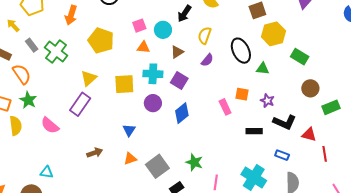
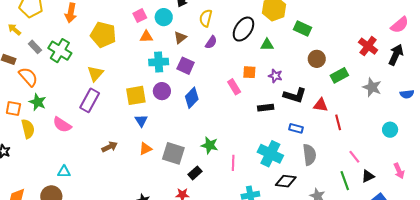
black ellipse: (241, 51) -> (243, 29), turned 65
yellow square: (124, 84) -> (136, 95), moved
gray square: (157, 166) -> (173, 153), turned -30

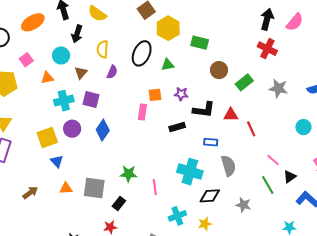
pink square: (140, 16) -> (26, 60), moved
black arrow: (396, 55) -> (267, 19), moved
pink rectangle: (234, 87) -> (142, 112), turned 49
orange triangle: (146, 149) -> (66, 188), turned 32

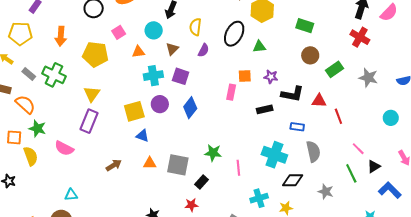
green rectangle: (200, 43) -> (305, 26), moved
blue triangle: (57, 161) -> (142, 136), turned -32

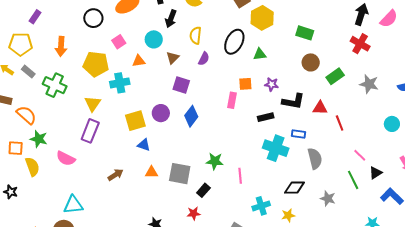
gray rectangle: (29, 74) -> (28, 72), moved
cyan cross: (153, 76) -> (120, 83), moved
cyan cross: (274, 155) -> (276, 148), moved
cyan triangle: (71, 195) -> (73, 205), size x1.5

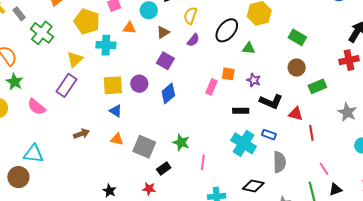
red cross: (360, 44) -> (349, 60), turned 36
gray star: (369, 84) -> (347, 112), moved

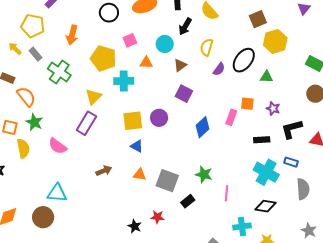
purple semicircle: (193, 40) -> (219, 69), moved
blue diamond: (168, 93) -> (202, 127), moved
black L-shape: (271, 102) -> (292, 129), turned 145
black diamond: (253, 186) -> (266, 206), moved
red star: (149, 189) -> (157, 217), moved

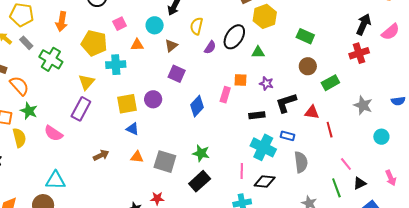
pink line: (226, 193) -> (242, 171), moved
black rectangle: (188, 201) -> (200, 181), moved, size x1.5

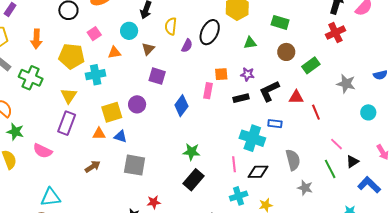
green triangle: (258, 52) -> (250, 43), moved
black rectangle: (257, 115) -> (241, 98), moved
orange triangle: (137, 157) -> (99, 134), moved
gray square: (165, 162) -> (135, 165), moved
gray semicircle: (301, 162) -> (293, 160), moved

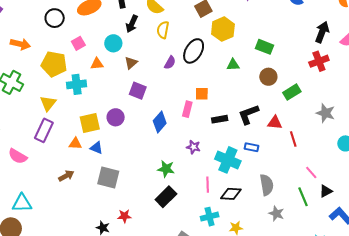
yellow semicircle: (171, 26) -> (163, 30), moved
orange arrow: (36, 39) -> (20, 44), turned -84
purple star: (247, 74) -> (193, 147), moved

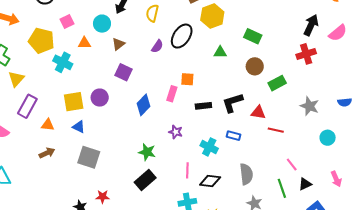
cyan cross: (77, 84) -> (63, 62), turned 30
yellow triangle: (48, 103) -> (16, 79), moved
red line: (293, 139) -> (276, 130), turned -63
orange triangle: (75, 143) -> (48, 125), moved
cyan cross: (228, 160) -> (209, 147), size x0.7

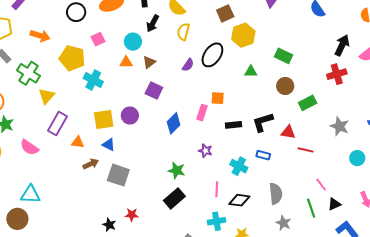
orange triangle: (84, 43) -> (126, 62), moved
brown arrow: (47, 153) -> (91, 164), moved

